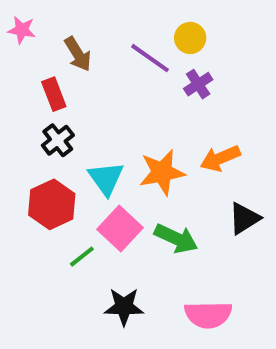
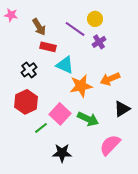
red rectangle: (54, 94) -> (48, 47), moved, turned -56
cyan triangle: (106, 178) -> (65, 65), moved, turned -30
pink semicircle: (208, 315) -> (110, 145), moved, turned 135

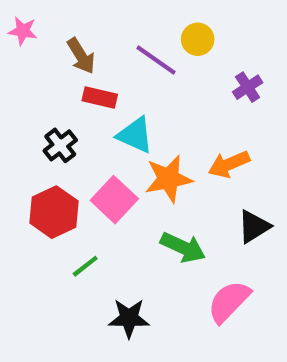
purple cross: (99, 42) -> (248, 87), moved
pink square: (60, 114) -> (114, 200), moved

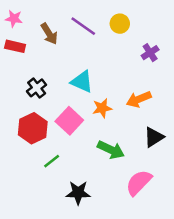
purple line: (156, 60) -> (83, 26), moved
red rectangle: (100, 98) -> (15, 46), moved
orange star: (168, 179) -> (102, 108), size x0.7

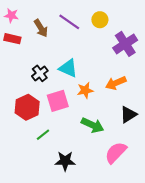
purple cross: (150, 53) -> (125, 44), size x1.6
black cross: (37, 88) -> (40, 73), moved
pink square: (69, 121) -> (58, 101), turned 30

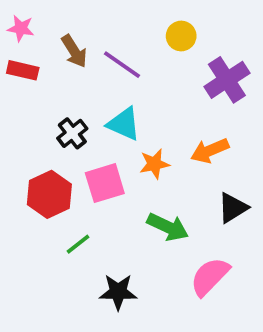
purple line: (69, 22) -> (122, 65), moved

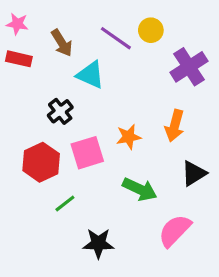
purple line: (122, 65) -> (116, 38), moved
cyan triangle: (124, 124) -> (90, 75), moved
orange arrow: (210, 151) -> (175, 126), turned -52

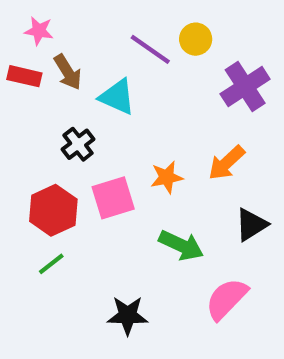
pink star: (17, 24) -> (39, 31), moved
brown arrow: (62, 43) -> (68, 72), moved
orange arrow: (175, 126) -> (227, 163), turned 32
green line: (65, 204) -> (51, 264), moved

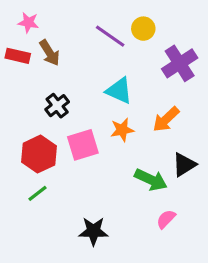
cyan triangle: (117, 97) -> (119, 91), moved
green arrow: (181, 245) -> (151, 180), moved
pink semicircle: (227, 299) -> (166, 219), size x0.6

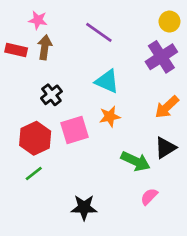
pink star: (28, 23) -> (38, 20), moved
yellow circle: (143, 29) -> (169, 22), moved
brown arrow: (50, 53) -> (45, 47), turned -140
orange arrow: (166, 119) -> (167, 107), moved

